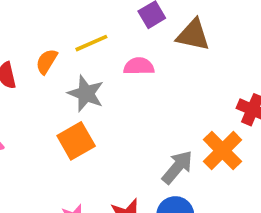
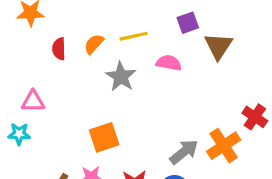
brown triangle: (193, 35) -> (218, 46), turned 40
orange square: (76, 141) -> (104, 137), moved

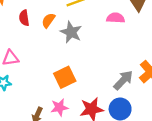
orange semicircle: (94, 44) -> (48, 20), moved
pink semicircle: (169, 63) -> (116, 18), moved

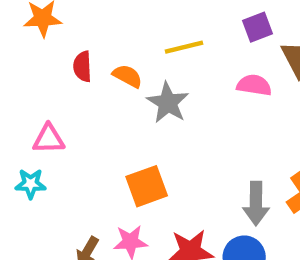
orange semicircle: (48, 20) -> (127, 76), turned 77
gray arrow: (123, 80) -> (256, 203), turned 130

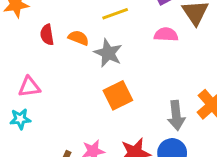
orange square: (147, 186) -> (118, 95), moved

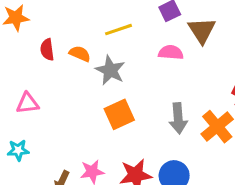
gray arrow: (176, 115) -> (178, 118), moved
cyan star: (20, 119) -> (18, 150), moved

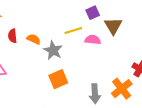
yellow line: (118, 30) -> (73, 30), moved
gray arrow: (178, 118) -> (95, 94), moved

